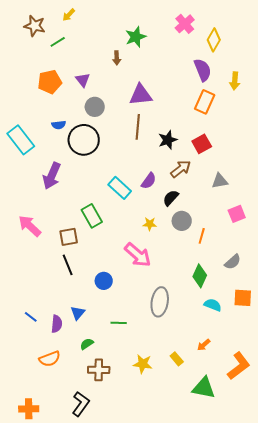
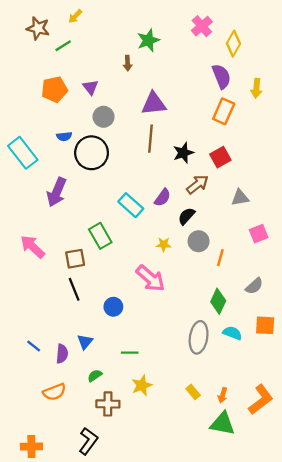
gray ellipse: (160, 302) -> (199, 337), moved
orange arrow: (204, 345) -> (223, 395), moved, turned -32
yellow star: (143, 364) -> (142, 385), moved, turned -30

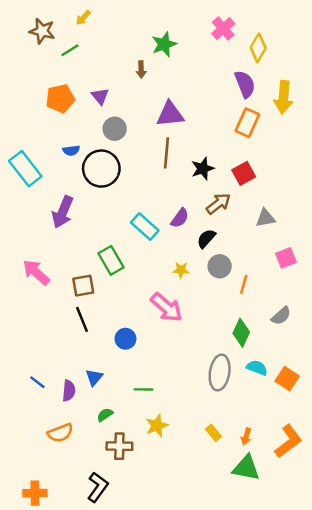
yellow arrow: (256, 88) -> (284, 97), size x1.5
orange square: (265, 325) -> (287, 379), moved, turned 30

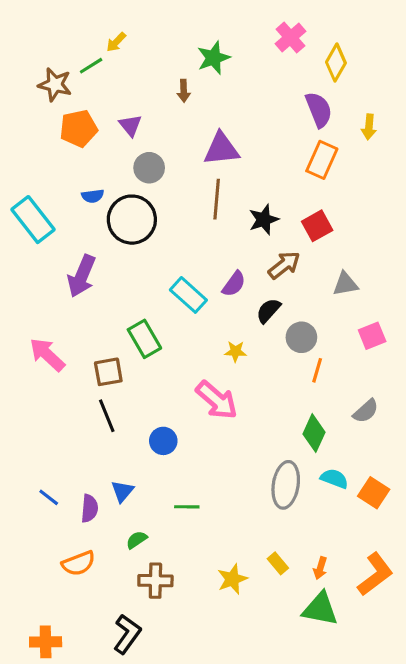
yellow arrow: (83, 18) -> (116, 42), moved
brown star: (42, 31) -> (55, 85), moved
yellow arrow: (284, 97) -> (369, 127), size x0.6
gray circle: (220, 266) -> (301, 337), moved
yellow star: (157, 426) -> (232, 579), moved

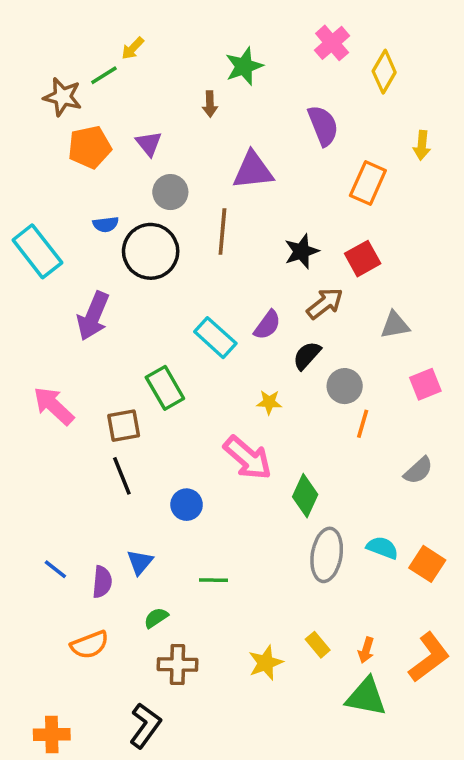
purple semicircle: (319, 110) -> (323, 126), moved
brown line: (217, 199) -> (222, 232), moved
green diamond: (314, 433) -> (305, 496), moved

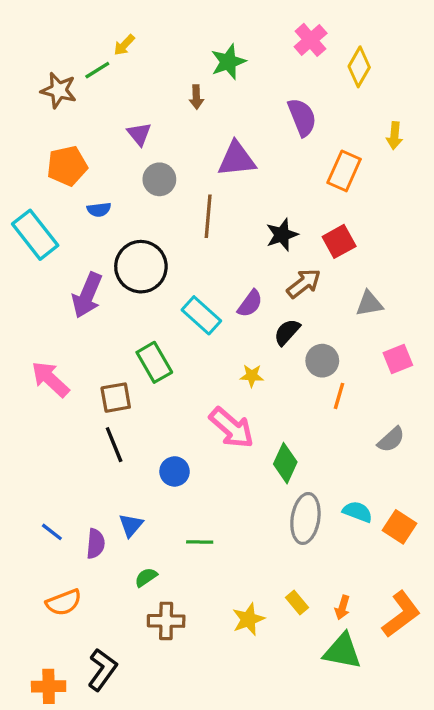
orange pentagon: (90, 147) -> (67, 166), moved
black circle: (151, 251) -> (141, 267), moved
orange semicircle: (90, 645) -> (64, 602), moved
black L-shape: (145, 726) -> (102, 670), moved

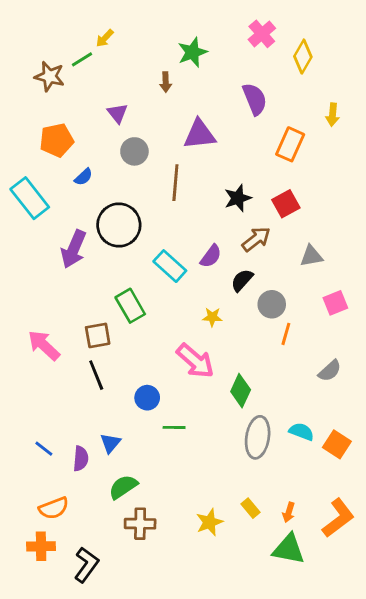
blue semicircle: (99, 210) -> (83, 177), turned -36
pink arrow: (50, 379) -> (44, 345), moved
green line: (200, 542) -> (174, 427), moved
green semicircle: (146, 577) -> (123, 487), size x1.5
orange cross: (49, 686) -> (41, 546), moved

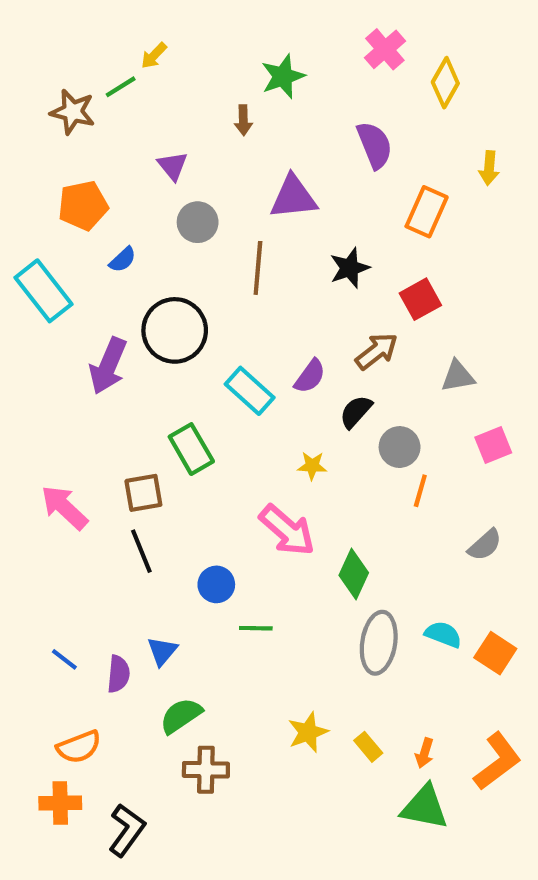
black star: (238, 198) -> (350, 268), moved
yellow star: (209, 522) -> (308, 732), moved

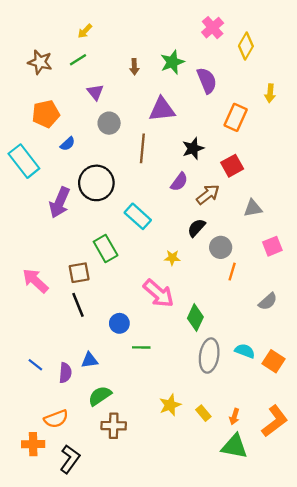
green star: (283, 76) -> (172, 62), moved
green line: (121, 87) -> (78, 60), moved
purple semicircle: (310, 376) -> (179, 182), moved
blue triangle: (162, 651) -> (89, 360), turned 42
orange semicircle: (79, 747) -> (56, 419), moved

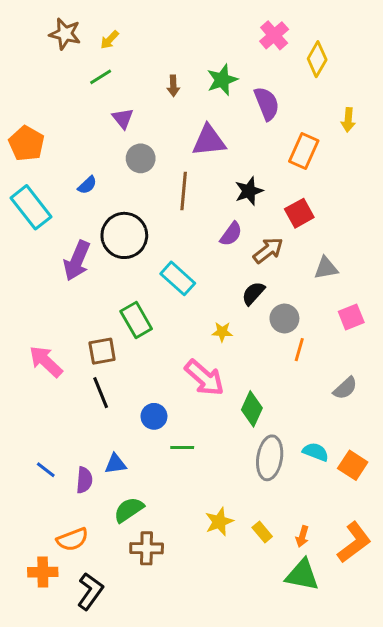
brown star: (40, 62) -> (65, 34), moved
orange pentagon: (46, 114) -> (26, 144), moved, turned -30

